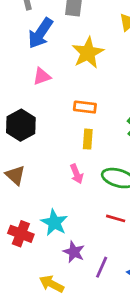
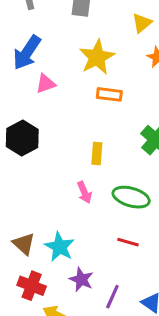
blue arrow: (40, 33) -> (27, 53), moved
orange rectangle: (85, 107) -> (109, 94), moved
brown triangle: (15, 175) -> (24, 244), moved
red cross: (21, 234) -> (32, 286), moved

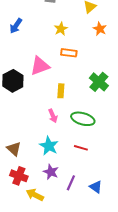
blue arrow: (27, 53) -> (16, 26), size x0.7
yellow star: (97, 57) -> (61, 29), size x0.6
pink triangle: (46, 84) -> (40, 66), moved, size x1.5
cyan star: (60, 247) -> (49, 146), moved

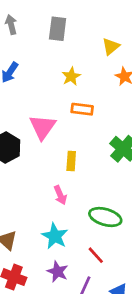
pink triangle: (40, 66) -> (43, 127), turned -35
green ellipse: (83, 119) -> (105, 217), moved
red line: (81, 148) -> (96, 255), moved, turned 32

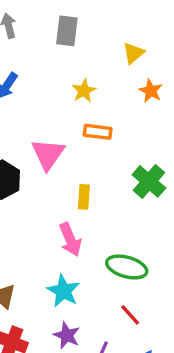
pink arrow: (60, 195) -> (70, 240), size x1.4
red line: (96, 255) -> (130, 315), moved

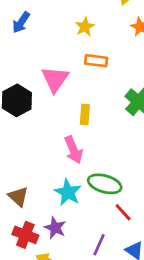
green ellipse: (127, 267) -> (105, 184), moved
purple star: (67, 335) -> (55, 228), moved

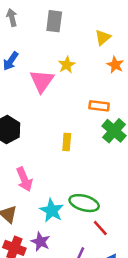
orange rectangle: (96, 61) -> (99, 106), moved
pink triangle: (55, 79) -> (42, 81), moved
pink arrow: (74, 150) -> (24, 179), moved

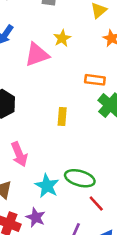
pink triangle: (42, 81) -> (37, 55), turned 35

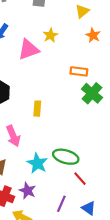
yellow rectangle: (62, 116) -> (37, 109), moved

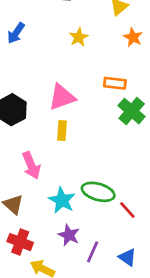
pink triangle: (29, 50) -> (62, 97), moved
red line: (80, 179) -> (127, 210), moved
purple star: (27, 191) -> (69, 235), moved

